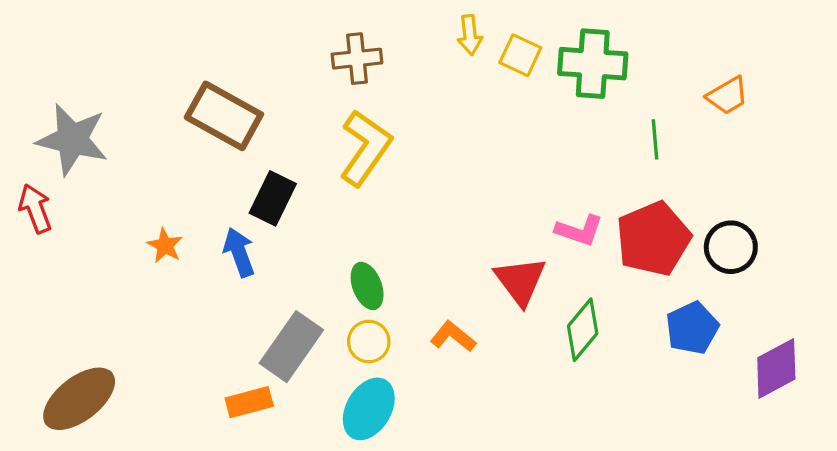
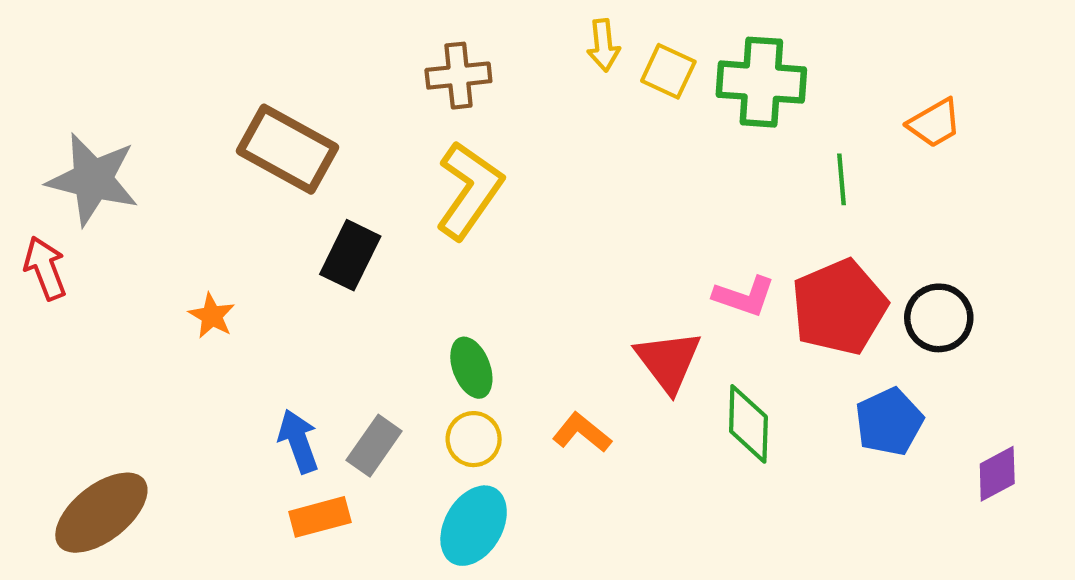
blue arrow: (239, 252) -> (298, 441), moved
green diamond: (583, 330) -> (748, 424), turned -38
gray rectangle: (291, 347) -> (374, 446), size x0.7
purple diamond: (776, 368) -> (997, 474), size x0.7

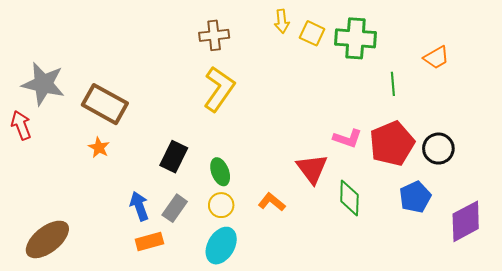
brown rectangle: (287, 149) -> (105, 104), moved
black rectangle: (350, 255) -> (174, 157), moved
purple diamond: (997, 474) -> (466, 221), size x1.6

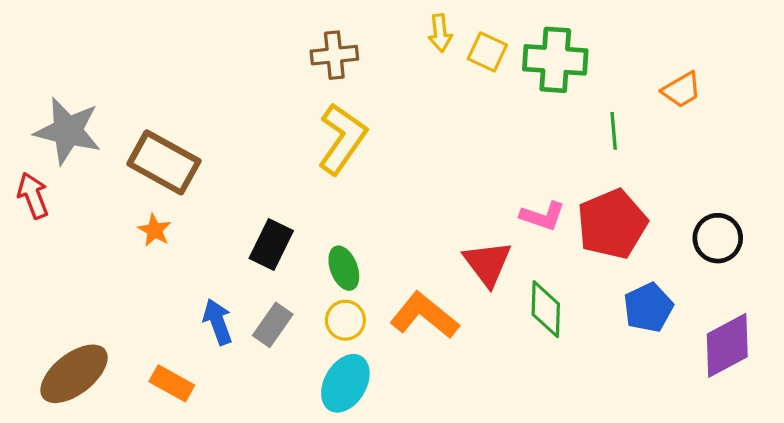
black circle: (438, 149) -> (718, 238), moved
orange L-shape: (272, 202) -> (424, 315), size x1.6
orange rectangle: (149, 241) -> (172, 383), moved, turned 44

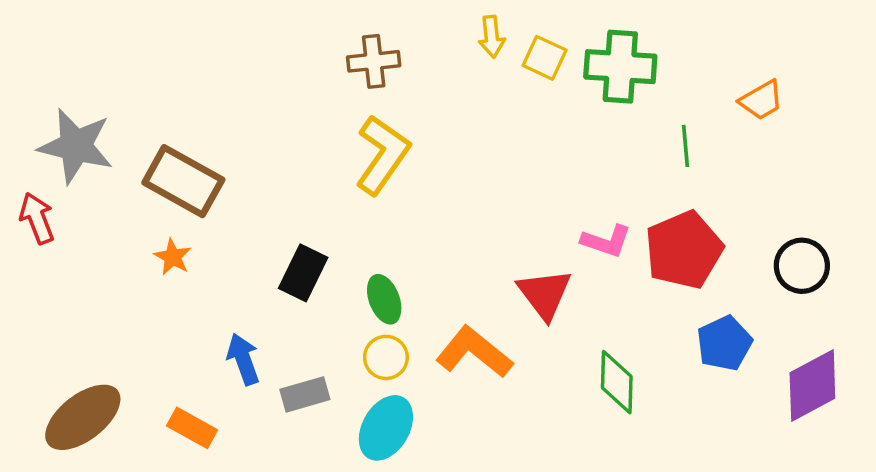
green diamond: (546, 309) -> (617, 382), moved
gray rectangle: (273, 325) -> (305, 394), moved, turned 39

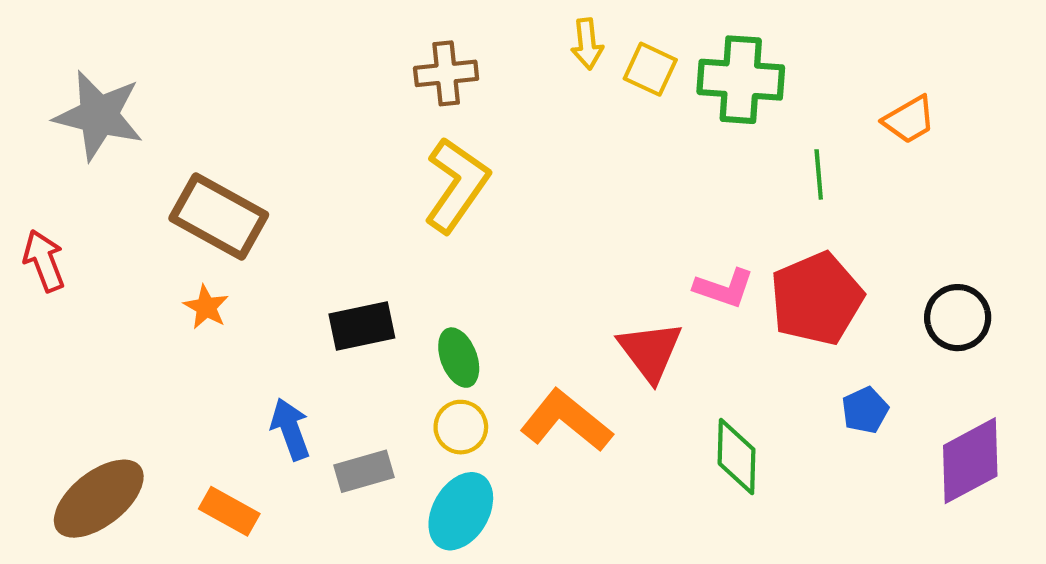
gray star: (76, 146) -> (99, 115), moved
black rectangle: (303, 273) -> (362, 326), turned 52
blue pentagon: (724, 343) -> (865, 410), size x0.7

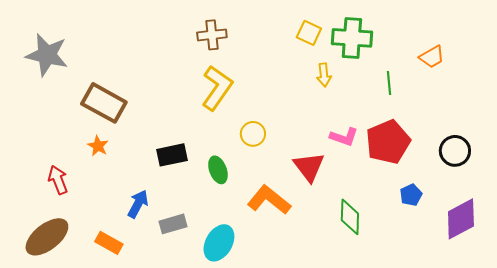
yellow arrow: (587, 44) -> (324, 75), moved
red arrow: (44, 261) -> (58, 180), moved
yellow circle: (461, 427) -> (253, 134), moved
blue arrow: (290, 429) -> (138, 204), turned 48

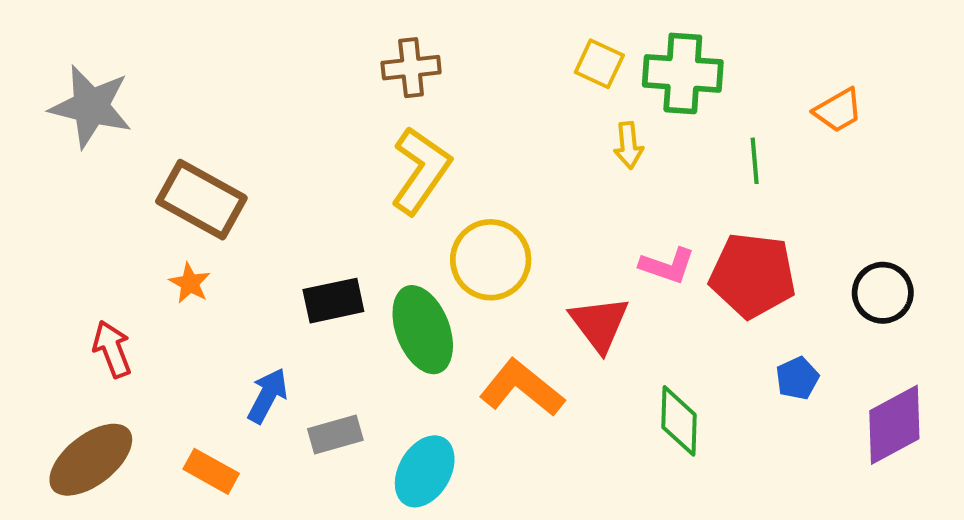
yellow circle: (253, 134) -> (491, 260), size x1.6
red pentagon: (388, 142) -> (753, 275), turned 30
green ellipse: (218, 170) -> (423, 330), size x1.6

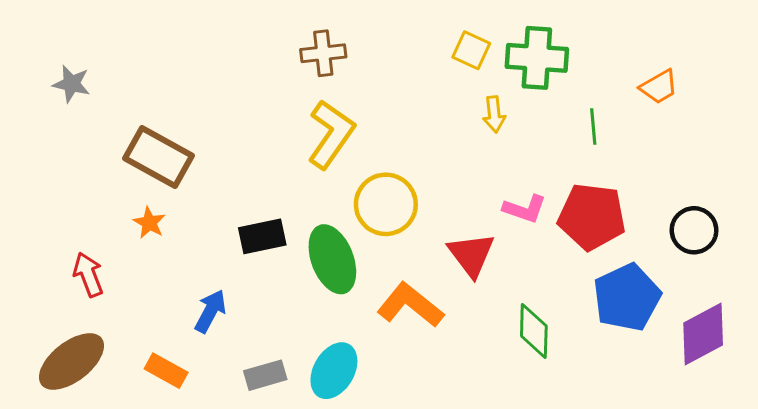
gray star: (91, 106) -> (71, 84), size x0.6
blue pentagon: (797, 378) -> (627, 297), size x2.0
gray rectangle: (335, 434) -> (265, 375), moved

